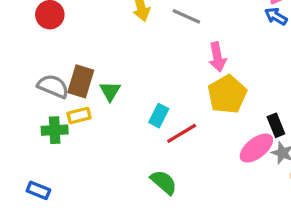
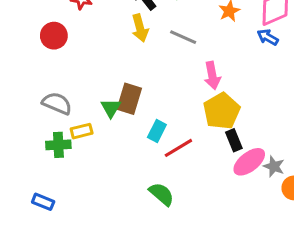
brown rectangle: (81, 81) -> (129, 99), moved
black rectangle: (276, 125) -> (234, 140), moved

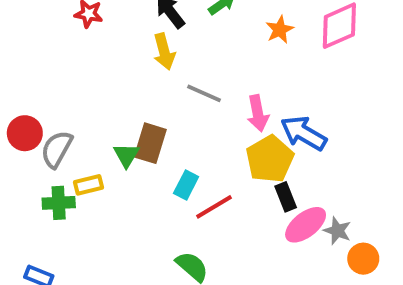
red circle: (54, 36) -> (25, 133), moved
gray line: (183, 37) -> (204, 93), moved
blue arrow: (268, 37) -> (304, 133), moved, size x1.6
gray semicircle: (57, 103) -> (57, 149), turned -84

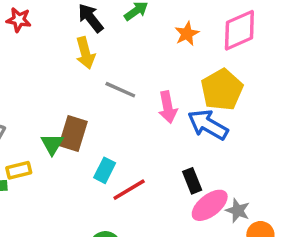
yellow pentagon: (270, 159) -> (222, 90), moved

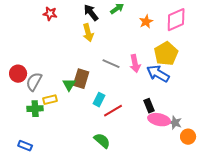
gray line: (120, 90) -> (111, 64), moved
pink ellipse: (210, 205) -> (159, 120), turned 50

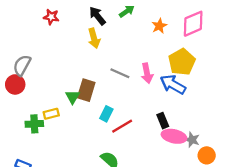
gray semicircle: (34, 82) -> (22, 65), moved

